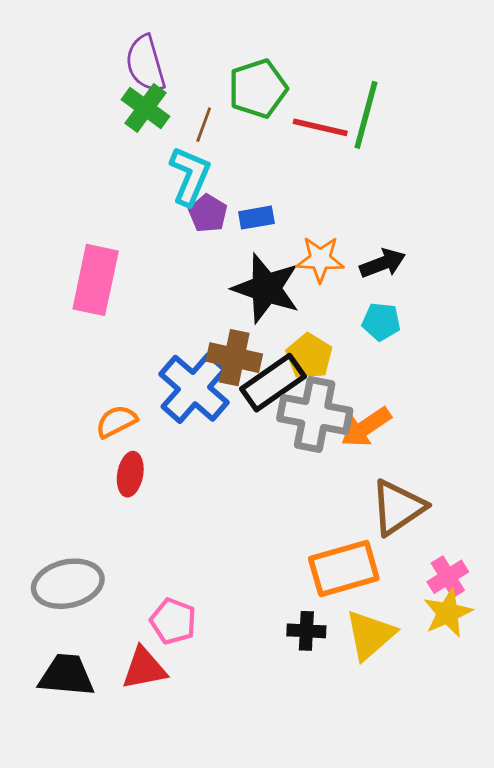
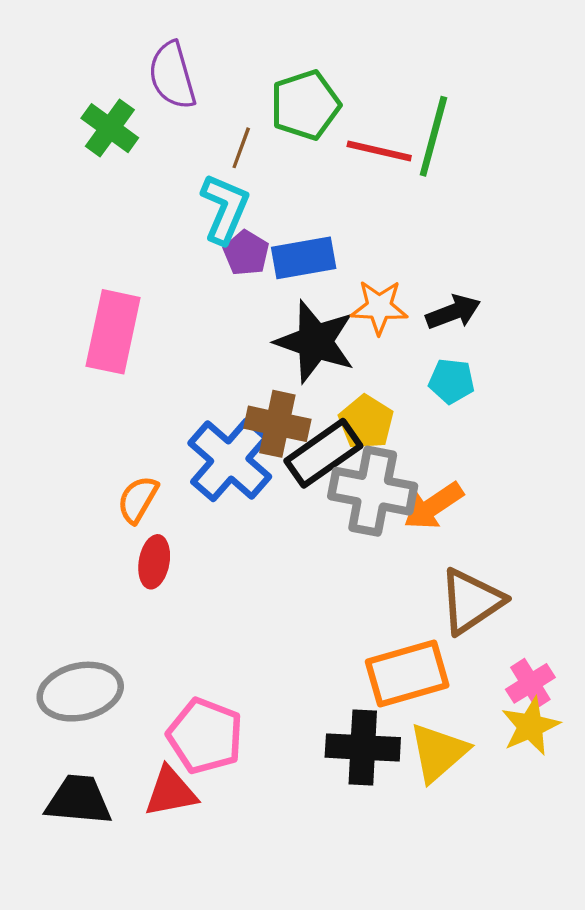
green cross: (145, 108) -> (110, 128), moved
blue rectangle: (256, 218) -> (304, 258), size x1.5
orange semicircle: (116, 421) -> (138, 499), turned -33
pink pentagon: (173, 621) -> (205, 736), size x1.4
black cross: (306, 631) -> (363, 747), size x1.6

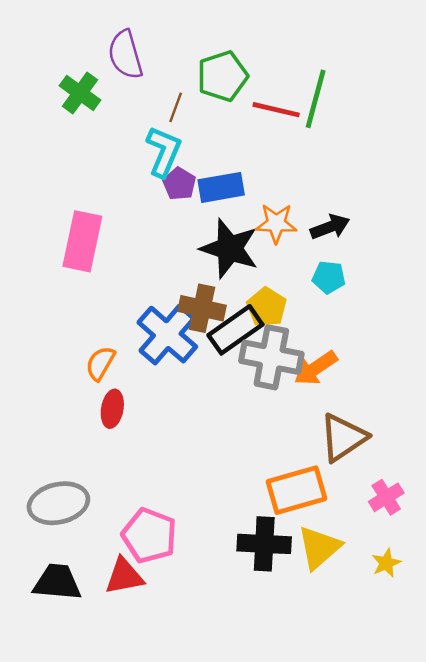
yellow star: (530, 726) -> (386, 563), moved, size x0.7

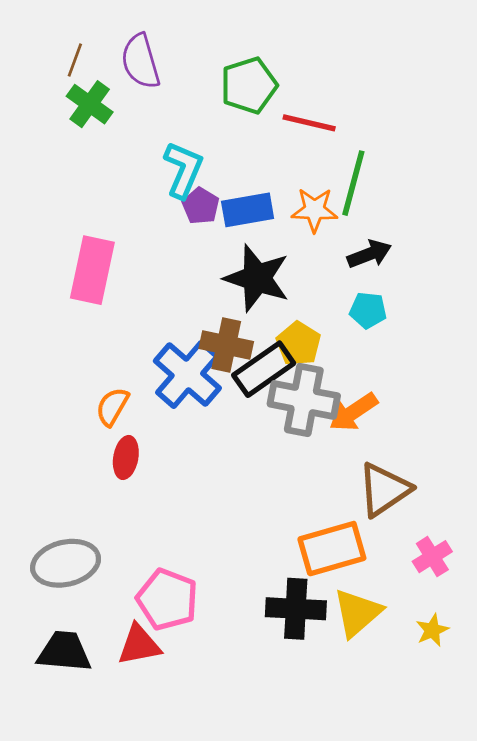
green line: (316, 99) -> (353, 183), moved
brown line: (176, 107) -> (75, 60), moved
orange star: (276, 223) -> (315, 210), moved

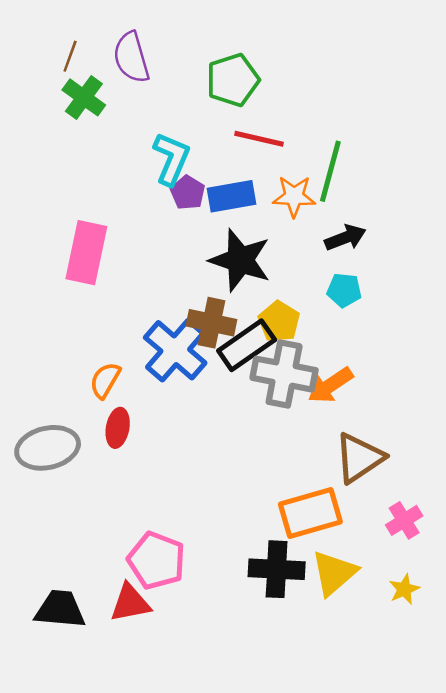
red line: (309, 123) -> (259, 139), moved
gray ellipse: (66, 563) -> (48, 448), moved

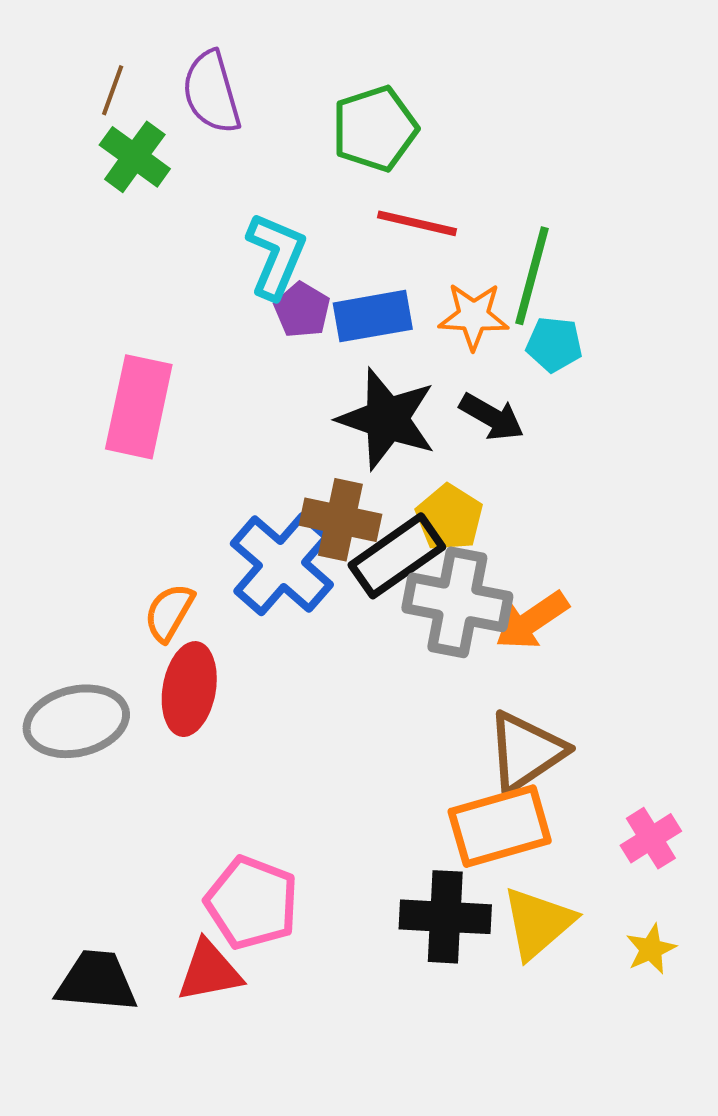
black arrow: (345, 238) -> (492, 417), moved, turned 51
cyan pentagon: (344, 290) -> (554, 344), moved
red ellipse: (118, 428) -> (189, 689), size x1.4
brown triangle: (359, 458) -> (526, 752), moved

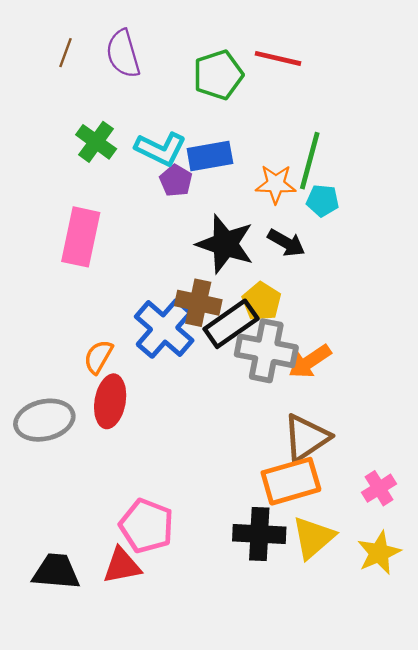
green cross: (135, 157) -> (96, 142), moved
red line: (417, 223) -> (278, 58), moved
cyan L-shape: (276, 256) -> (161, 149), turned 93
blue rectangle: (373, 316) -> (210, 156), moved
yellow star: (651, 949) -> (379, 553), size x1.5

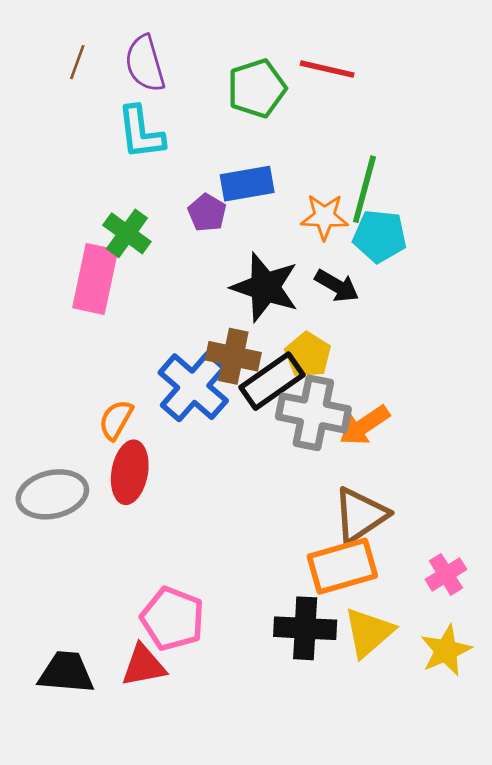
green cross: (96, 142) -> (127, 233), moved
cyan L-shape: (161, 149) -> (141, 133), moved, turned 57
cyan pentagon: (323, 201) -> (380, 236), size x1.4

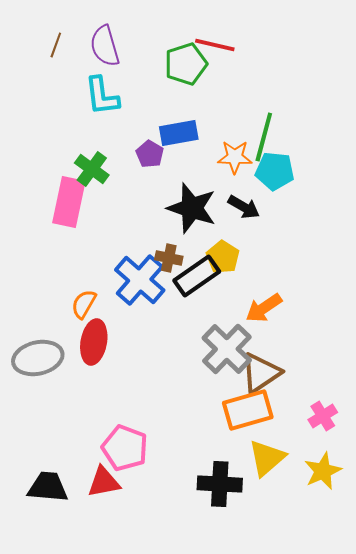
red line: (327, 69) -> (215, 45), moved
brown cross: (233, 356) -> (169, 258), size x0.7
gray cross: (313, 413) -> (227, 349), moved, turned 33
black cross: (305, 628) -> (220, 484), moved

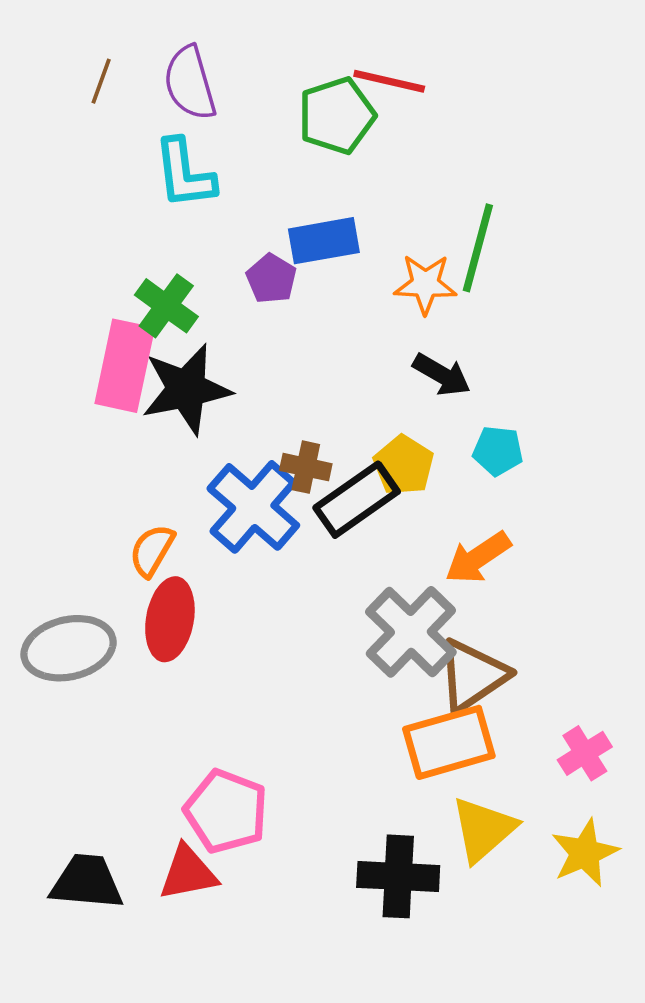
cyan pentagon: (275, 171) -> (498, 451), moved, size x0.7
black star: (192, 208) -> (186, 389), moved, turned -30

